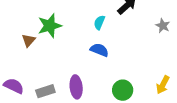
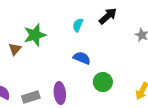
cyan semicircle: (99, 22) -> (78, 25), moved
green circle: (123, 90) -> (103, 82), moved

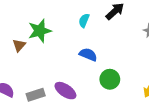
purple ellipse: (60, 93) -> (65, 91), turned -50

